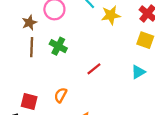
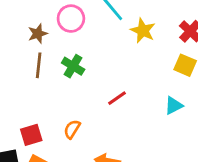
yellow star: (111, 15) -> (143, 31), turned 30
red square: (29, 101) -> (31, 135), turned -35

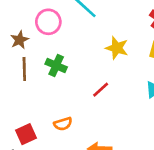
yellow star: (143, 31) -> (117, 48), moved
orange semicircle: (72, 129) -> (63, 124), turned -132

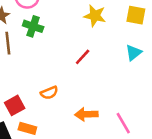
green cross: (56, 65) -> (33, 26), moved

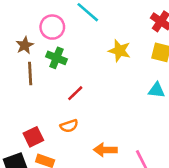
cyan triangle: (134, 53) -> (157, 90), turned 42
red line: (83, 57) -> (75, 93), moved

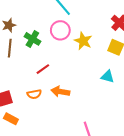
pink circle: (52, 27) -> (60, 30), moved
orange arrow: (105, 150) -> (60, 92), moved

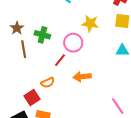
pink circle: (60, 30) -> (73, 43), moved
orange semicircle: (34, 94) -> (48, 83), moved

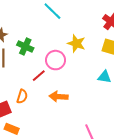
orange semicircle: (48, 83) -> (22, 97), turned -56

